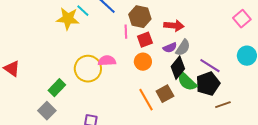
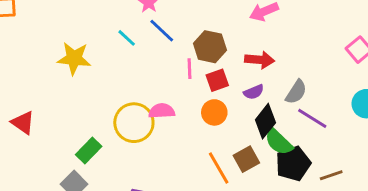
yellow star: (68, 19) -> (74, 58), moved
gray semicircle: (183, 48) -> (296, 92), moved
black pentagon: (208, 84) -> (293, 164), moved

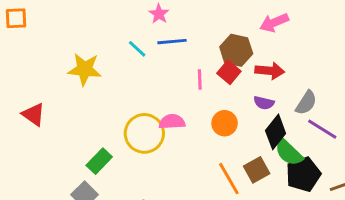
blue line: (162, 31) -> (172, 42), turned -48
brown hexagon: (210, 47) -> (236, 50), moved
red square: (217, 80) -> (229, 72), moved, turned -30
purple semicircle: (254, 92) -> (264, 103), turned 36
red triangle: (23, 123) -> (34, 114), moved

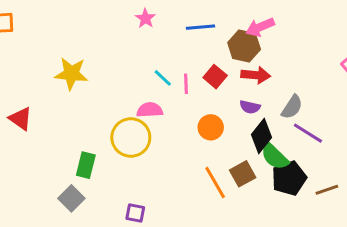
blue line: (172, 42) -> (201, 27), moved
cyan line: (137, 49) -> (163, 78), moved
brown hexagon: (236, 50) -> (244, 46), moved
pink semicircle: (172, 122) -> (150, 110), moved
green rectangle: (99, 161) -> (86, 165), turned -30

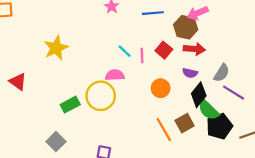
yellow star: (71, 74) -> (56, 48), turned -30
green rectangle: (86, 165) -> (70, 105), moved, turned 48

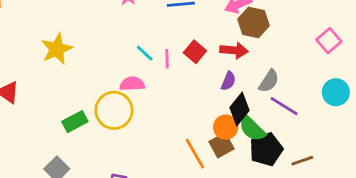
brown hexagon: (186, 27) -> (254, 22), moved
purple semicircle: (190, 73) -> (228, 81), turned -80
orange circle: (161, 88) -> (226, 127), moved

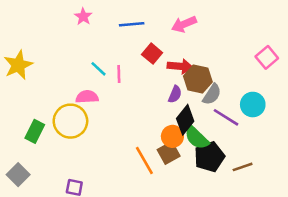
brown hexagon: (254, 22) -> (198, 79), moved
red square: (195, 52) -> (152, 54), moved
cyan circle: (336, 92) -> (253, 105), moved
green rectangle: (75, 122) -> (35, 131), turned -35

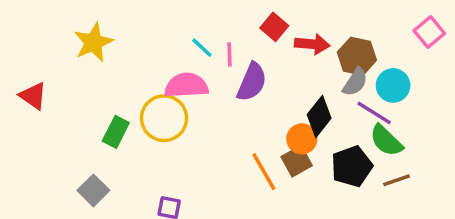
brown hexagon: (198, 79) -> (357, 56), moved
purple semicircle: (175, 94) -> (252, 82), moved, size x1.6
pink semicircle: (87, 97) -> (186, 85), size x1.4
cyan circle: (253, 105) -> (393, 85), moved
green semicircle: (197, 138) -> (386, 141), moved

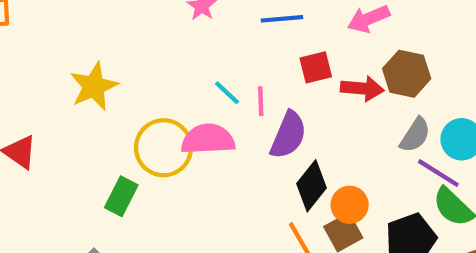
red square: (274, 27) -> (316, 67), turned 36
brown hexagon: (357, 56) -> (407, 74), moved
black diamond: (319, 116) -> (312, 186), moved
yellow circle: (164, 118) -> (164, 148), moved

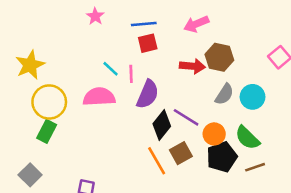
red square: (316, 67) -> (148, 43), moved
yellow circle: (164, 148) -> (49, 102), moved
purple line: (438, 173) -> (186, 117), moved
orange circle: (350, 205) -> (214, 134), moved

